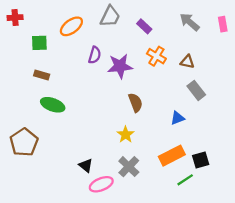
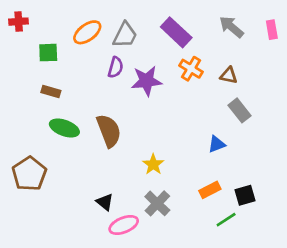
gray trapezoid: (110, 16) -> (125, 35), moved
purple rectangle: (144, 26) -> (176, 32), size x1.6
brown semicircle: (135, 103) -> (109, 131), moved, size x1.4
orange rectangle: (172, 156) -> (210, 190), size x0.7

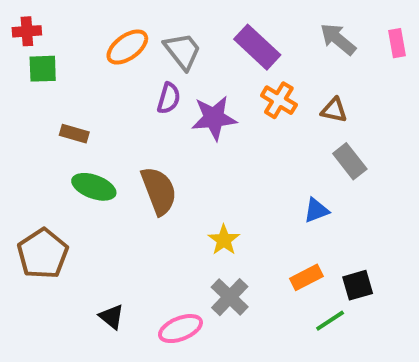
gray trapezoid: (125, 35) -> (182, 51), turned -64
green square: (48, 53) -> (43, 69), moved
black triangle: (105, 202) -> (112, 317), moved

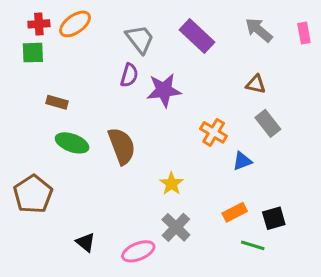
red cross: (27, 31) -> (39, 24), moved
orange ellipse: (127, 47) -> (75, 24), moved
orange cross: (279, 100) -> (214, 132), moved
green line: (330, 321) -> (253, 245), turned 50

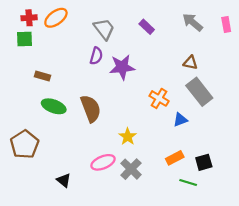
purple rectangle: (197, 36) -> (147, 27), size x0.6
gray rectangle: (268, 123) -> (199, 92), size x1.4
pink ellipse: (138, 251) -> (103, 162), moved

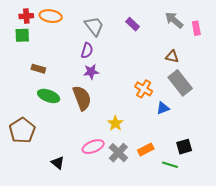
orange ellipse: (56, 18) -> (51, 16), turned 45
pink rectangle: (226, 25) -> (196, 28), moved
purple star: (122, 67) -> (91, 72), moved, size x0.7
orange rectangle: (175, 158) -> (146, 150), moved

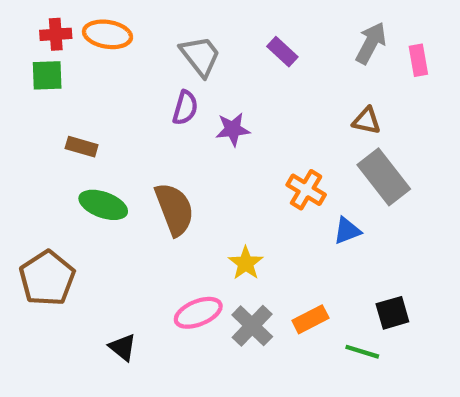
gray arrow: (174, 20) -> (371, 43), turned 78
purple star: (91, 72) -> (233, 129), moved

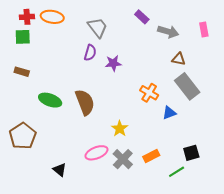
gray arrow: (371, 43) -> (168, 32), moved, turned 78
purple rectangle: (282, 52) -> (142, 17), moved
brown rectangle: (82, 147) -> (22, 72), moved
green line: (362, 352) -> (177, 172), turned -49

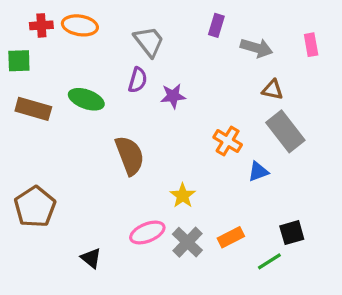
purple rectangle: (142, 17) -> (216, 25), turned 64
green square: (23, 37) -> (19, 61), moved
brown rectangle: (22, 72) -> (33, 109), size x1.5
green ellipse: (50, 100) -> (86, 99), moved

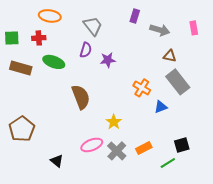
red cross: (41, 25) -> (39, 38), moved

